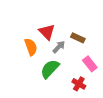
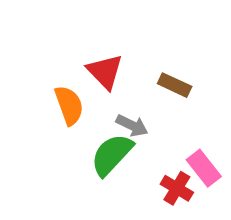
gray arrow: (59, 47) -> (132, 125), moved, turned 72
pink rectangle: (90, 64) -> (204, 168), moved

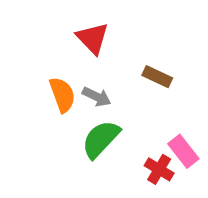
red triangle: (105, 72) -> (93, 38), moved
gray arrow: (132, 125) -> (97, 97), moved

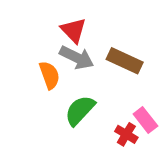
brown rectangle: (157, 77) -> (125, 61), size x1.5
gray arrow: (97, 97) -> (77, 58), moved, size x1.5

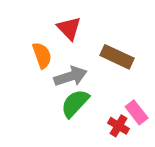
gray arrow: (77, 58) -> (71, 76), moved, turned -44
orange semicircle: (49, 75) -> (42, 55), moved

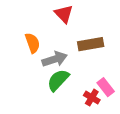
red triangle: (69, 28) -> (64, 14), moved
brown rectangle: (117, 57) -> (91, 44), turned -35

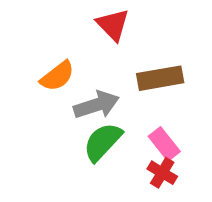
orange semicircle: (32, 43) -> (57, 76), turned 72
pink rectangle: (106, 87) -> (164, 144), moved

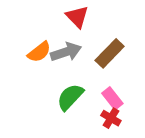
brown rectangle: (160, 78) -> (110, 53), turned -36
gray arrow: (96, 105) -> (66, 52), moved

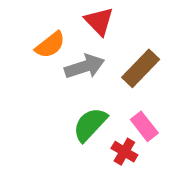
orange semicircle: (39, 52) -> (50, 45), moved
red cross: (111, 118) -> (124, 152), moved

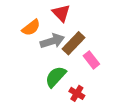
brown rectangle: (141, 68) -> (74, 43), moved
pink rectangle: (144, 126) -> (91, 60), moved

